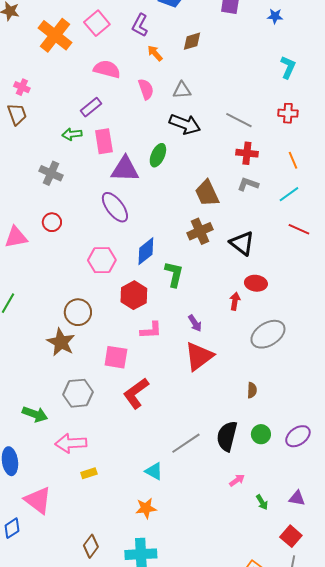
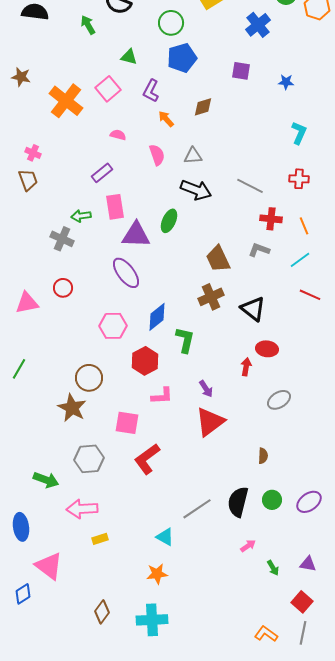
pink semicircle: (107, 69) -> (118, 135), size x0.6
green arrow: (72, 134) -> (81, 216), moved
red cross: (247, 153) -> (271, 219), moved
gray ellipse: (268, 334) -> (279, 400), size x0.7

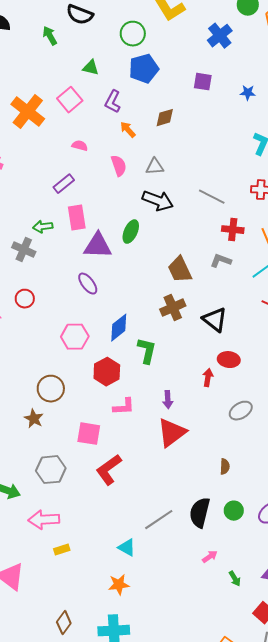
purple ellipse: (126, 273) -> (88, 284), size x0.7
purple arrow: (206, 389) -> (168, 400), turned 30
brown star: (72, 408) -> (34, 419), size x0.7

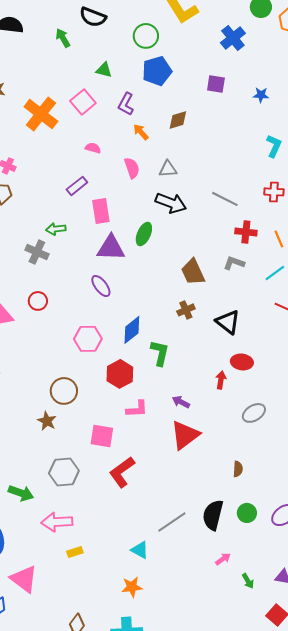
pink rectangle: (77, 218) -> (101, 211), moved
brown cross: (173, 308) -> (186, 310), size x0.7
purple arrow: (168, 400) -> (181, 402), turned 120

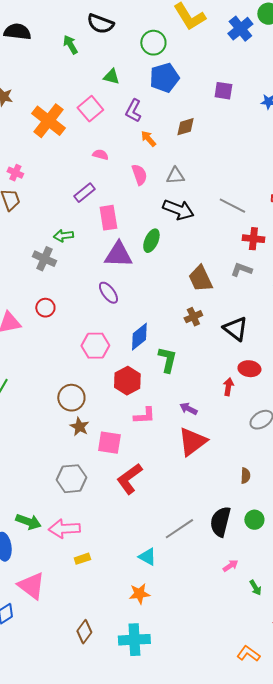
blue cross: (233, 38) -> (240, 29), moved
brown star: (47, 421) -> (79, 427), moved
green arrow: (21, 493) -> (28, 522), moved

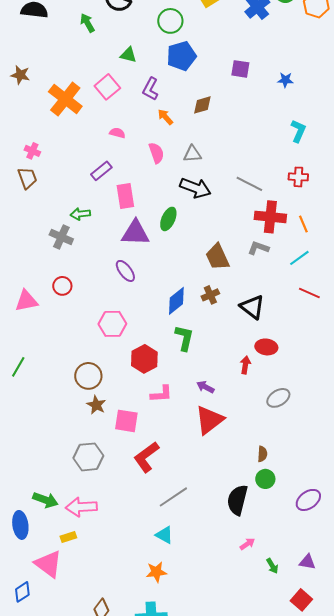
red cross: (253, 239) -> (270, 217), size x1.4
blue diamond: (139, 337) -> (176, 301), moved
green circle: (254, 520) -> (265, 479), moved
gray line: (179, 529) -> (173, 497), moved
yellow rectangle: (82, 559) -> (68, 537), moved

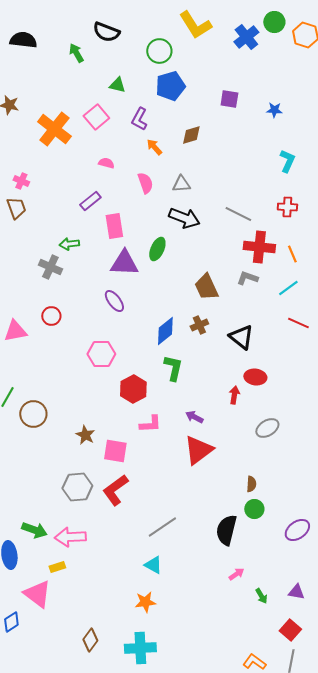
brown circle: (88, 376) -> (33, 414), moved
red L-shape: (146, 457) -> (115, 490), moved

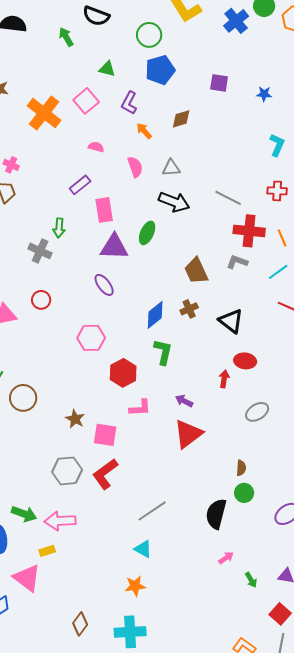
green arrow: (69, 244) -> (59, 228), turned -78

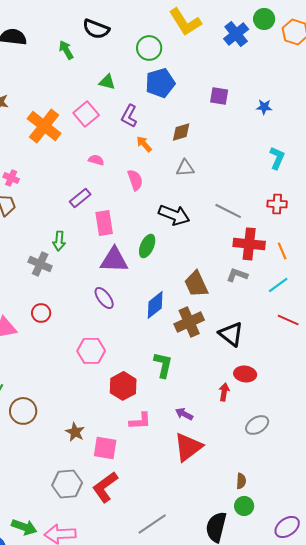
gray triangle: (171, 168) -> (185, 168), moved
brown cross: (189, 309) -> (189, 322), size x1.6
blue diamond: (155, 315) -> (155, 305), moved

